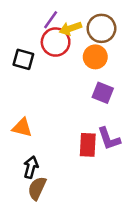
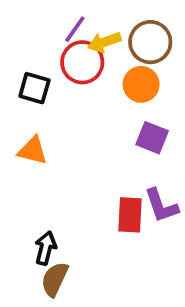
orange triangle: (22, 128) -> (33, 151), moved

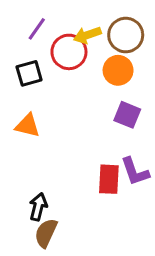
purple line: (75, 29) -> (37, 29), moved
black square: (34, 88) -> (29, 73), turned -32

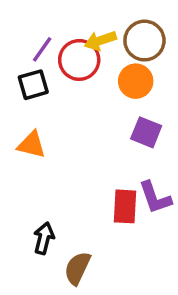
purple line: (37, 29) -> (42, 49), moved
brown semicircle: (46, 233) -> (77, 268), moved

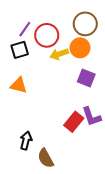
yellow arrow: (100, 41) -> (59, 54), moved
red rectangle: (125, 206) -> (74, 122), turned 36
brown semicircle: (77, 268) -> (46, 158), turned -54

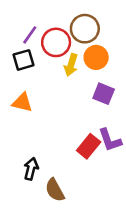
brown circle: (85, 24) -> (85, 29), moved
yellow arrow: (59, 54) -> (71, 65), turned -54

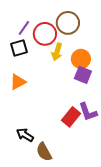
orange circle: (96, 57) -> (81, 59), moved
orange triangle: (22, 102) -> (18, 82), turned -42
black arrow: (31, 169) -> (25, 135), turned -72

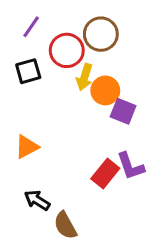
purple line: (24, 28) -> (31, 27), moved
orange circle: (81, 59) -> (105, 90), moved
orange triangle: (18, 82) -> (27, 147), moved

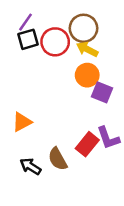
black square: (28, 71) -> (28, 39), moved
yellow arrow: (85, 77) -> (87, 49), moved, turned 100
brown semicircle: (65, 225) -> (58, 159), moved

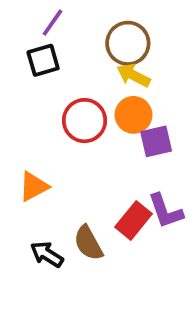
purple line: (26, 22) -> (52, 23), moved
red circle: (55, 42) -> (85, 121), moved
purple square: (102, 92) -> (156, 141), turned -35

